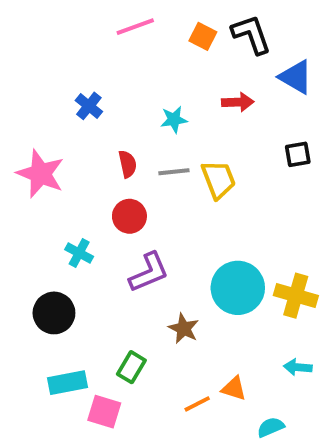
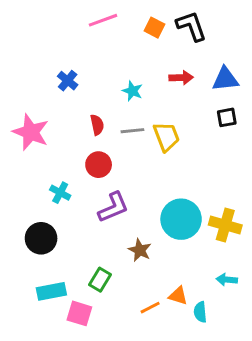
blue triangle: (296, 77) -> (225, 79), moved, turned -36
cyan star: (174, 120) -> (132, 91), turned 30
cyan semicircle: (271, 427) -> (200, 312), moved, turned -72

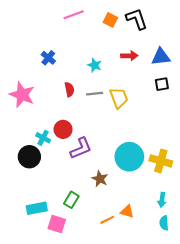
red circle: (99, 165) -> (63, 129), moved
black circle: (41, 238) -> (29, 157), moved
cyan arrow: (227, 280) -> (162, 200), turned -88
cyan semicircle: (200, 312) -> (164, 223), moved

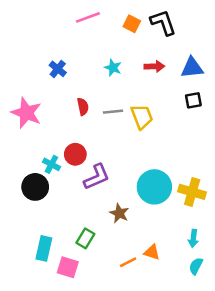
cyan star: (95, 65) -> (113, 68), moved
cyan rectangle: (37, 208) -> (44, 248), turned -66
cyan semicircle: (164, 223) -> (196, 266), turned 32

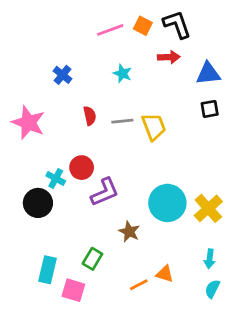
pink line: (88, 17) -> (110, 30), moved
red arrow: (154, 66) -> (169, 57), moved
yellow cross: (192, 192) -> (208, 208), turned 32

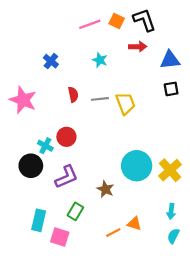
purple L-shape: (105, 192) -> (66, 177), moved

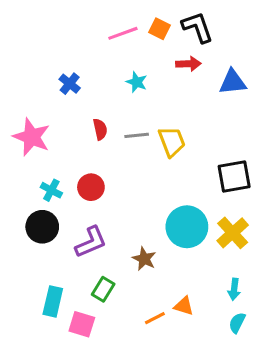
black square: (171, 89) -> (234, 176), moved, size x1.6
cyan cross: (45, 146) -> (51, 190), moved

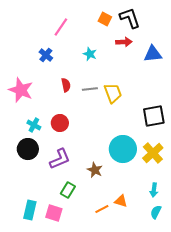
pink line: (123, 33) -> (61, 27), moved, turned -36
cyan rectangle: (53, 301) -> (30, 210), moved

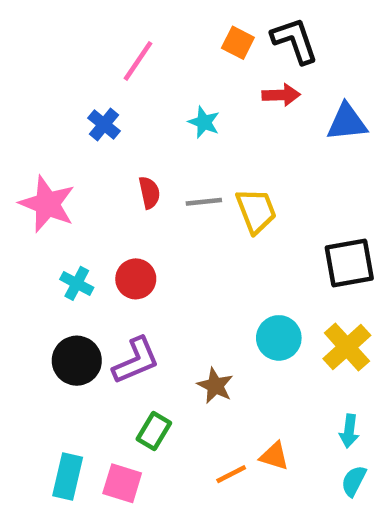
black circle: (28, 149) -> (77, 361), moved
cyan circle: (123, 149) -> (279, 338), size x0.7

